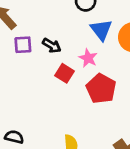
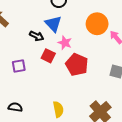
blue triangle: (101, 30) -> (53, 24), moved
purple square: (23, 45) -> (19, 66), moved

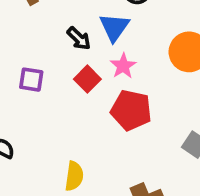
red pentagon: (77, 65) -> (131, 110), turned -30

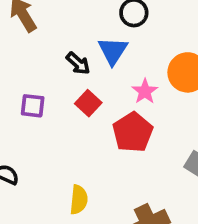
pink star: (123, 66) -> (145, 91), moved
red pentagon: (131, 110) -> (133, 132), turned 30

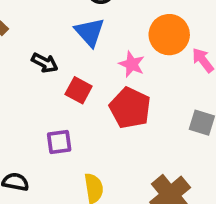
black arrow: (78, 63) -> (45, 63), moved
purple square: (33, 106) -> (59, 142), moved

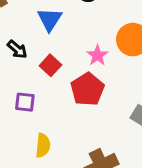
blue triangle: (90, 32) -> (50, 19), moved
black arrow: (45, 63) -> (17, 49), moved

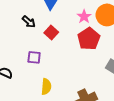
pink star: (97, 55) -> (84, 17), moved
red pentagon: (87, 89) -> (89, 39), moved

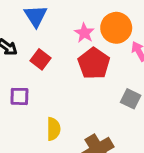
yellow semicircle: (46, 87) -> (53, 129), moved

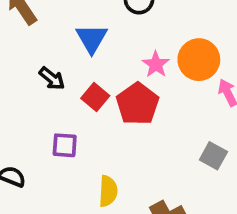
red pentagon: (94, 63) -> (137, 104), moved

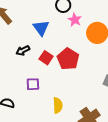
pink star: (156, 64) -> (75, 20), moved
black arrow: (52, 78) -> (23, 51), turned 120

